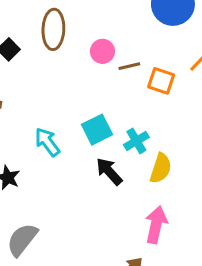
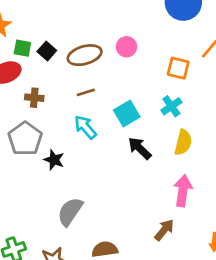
brown ellipse: (53, 29) -> (85, 55), moved, turned 76
brown line: (129, 66) -> (86, 92), moved
cyan cross: (136, 141) -> (171, 106), moved

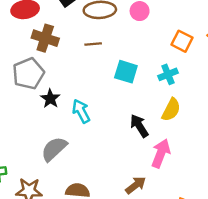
brown cross: (34, 98) -> (45, 38), size x1.5
cyan square: (127, 114) -> (126, 72), turned 35
cyan arrow: (85, 127) -> (81, 111), moved
black arrow: (140, 148) -> (139, 126), moved

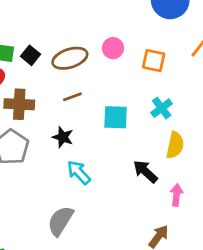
orange square: (182, 41) -> (154, 61), moved
black star: (50, 99) -> (63, 137), moved
pink arrow: (161, 153) -> (176, 195), size x0.7

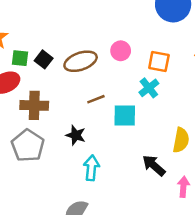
brown line: (72, 97) -> (96, 99), moved
cyan cross: (162, 108) -> (149, 88), moved
cyan arrow: (79, 172) -> (91, 168), turned 50

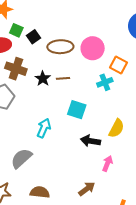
pink circle: (121, 51) -> (93, 48), size x1.5
cyan square: (125, 115) -> (77, 110), moved
black star: (76, 135) -> (43, 79), moved
black arrow: (154, 165) -> (90, 141), turned -48

